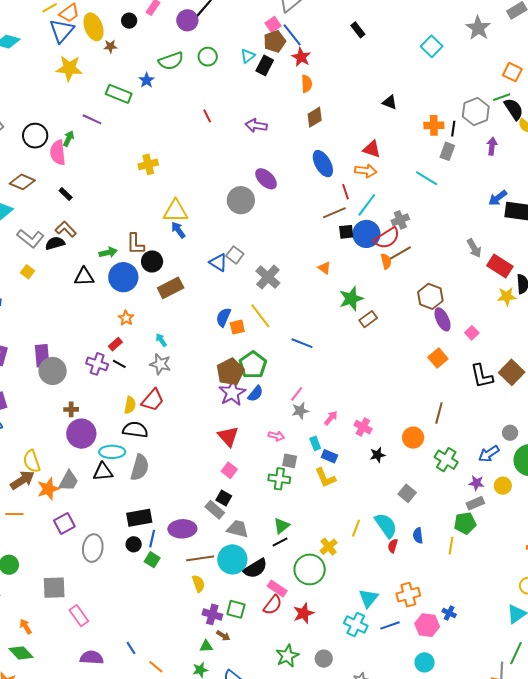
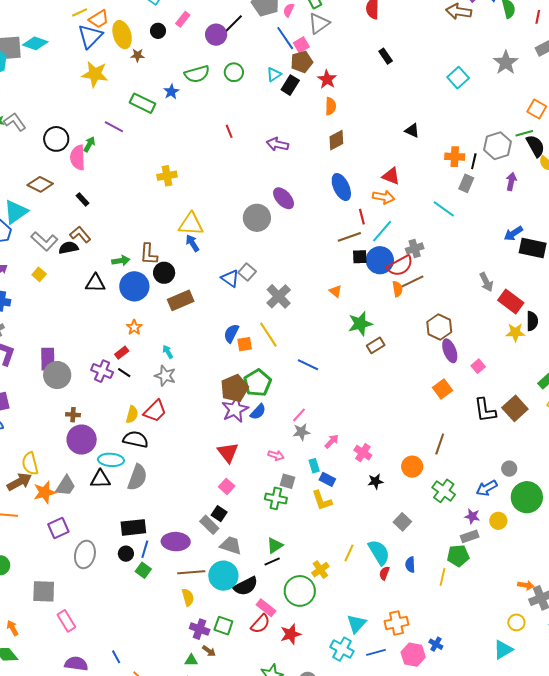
blue line: (292, 35) -> (285, 38), moved

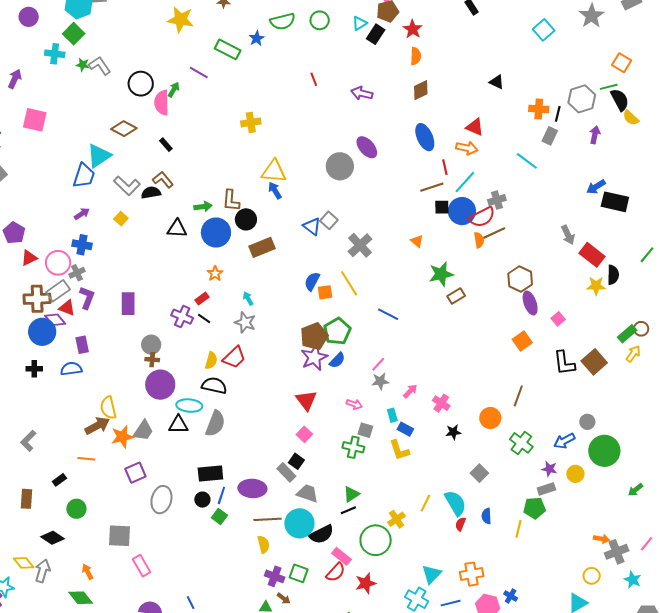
gray circle: (57, 375) -> (151, 345), moved, size x0.7

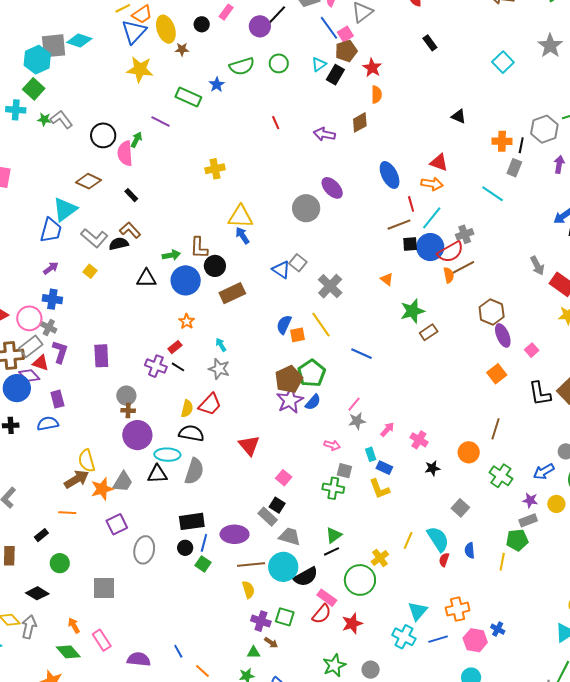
brown diamond: (421, 90) -> (360, 122), moved
gray cross: (77, 273) -> (49, 327), turned -35
red triangle: (306, 400) -> (249, 445), moved
pink rectangle: (142, 566) -> (102, 640), moved

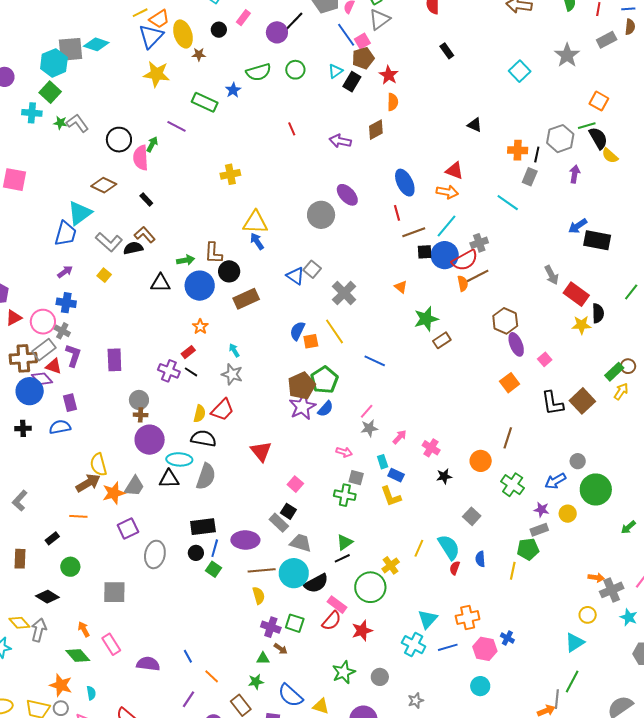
red line: (411, 204) -> (397, 213), moved

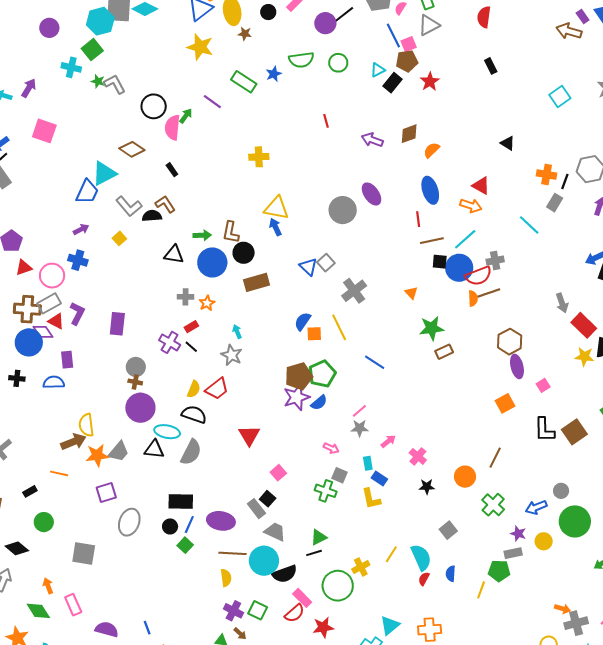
orange semicircle: (393, 102) -> (431, 150), moved, turned -144
gray cross: (62, 331) -> (186, 297), moved, turned -35

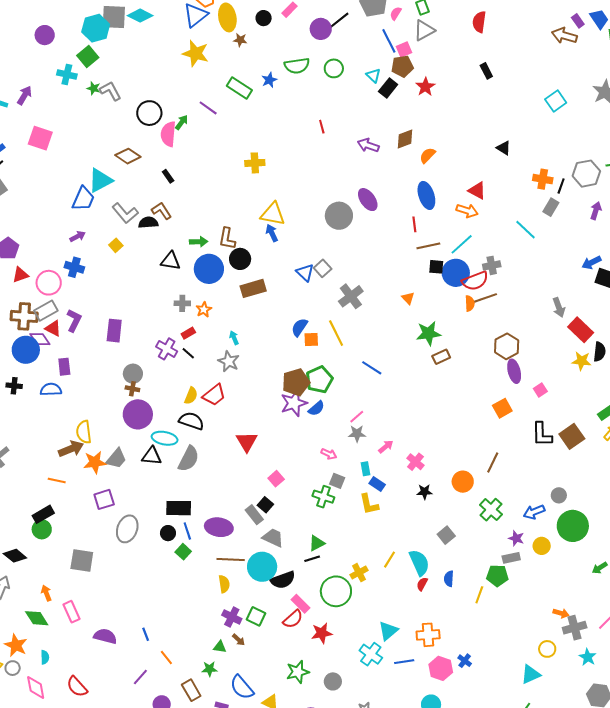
cyan triangle: (378, 70) -> (373, 75), turned -49
black rectangle: (30, 491) -> (43, 514), moved, size x1.5
blue line: (189, 525) -> (187, 531), turned -42

